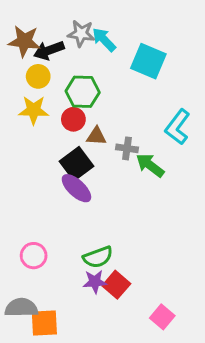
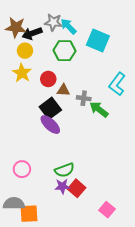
green hexagon: (83, 92) -> (64, 51), moved
yellow star: (34, 110) -> (22, 73), turned 30

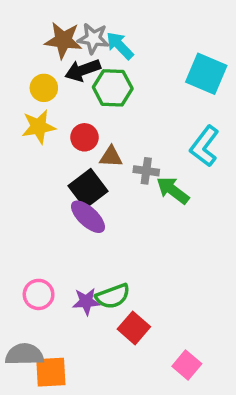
brown star: (16, 27) -> (63, 40), moved
black arrow: (32, 33) -> (83, 70), moved
cyan square: (98, 41) -> (206, 74), moved
yellow star: (22, 73) -> (39, 127), turned 30
purple star: (62, 186) -> (86, 301), moved

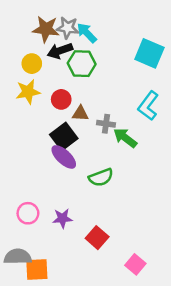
green semicircle: (113, 296) -> (101, 177), moved

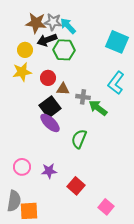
green semicircle: (101, 177) -> (79, 139), turned 132
gray semicircle: (18, 257) -> (14, 201), turned 100

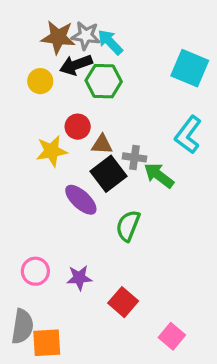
yellow star: (22, 72) -> (52, 151), moved
black square: (50, 107) -> (108, 174), moved

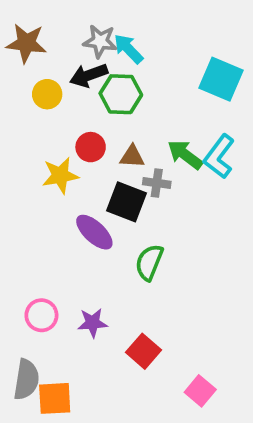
brown star: (58, 37) -> (26, 43), moved
brown triangle: (102, 144) -> (132, 157), moved
black square: (108, 174) -> (126, 202), turned -32
green arrow: (159, 175) -> (185, 155), moved

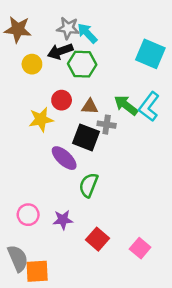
green semicircle: (149, 262) -> (89, 185), moved
gray semicircle: (26, 380) -> (18, 258), turned -32
pink square: (200, 391) -> (140, 248), moved

